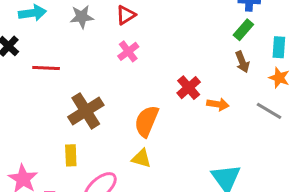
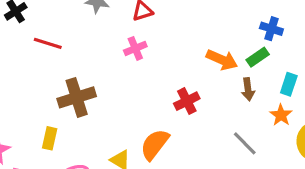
orange arrow: (218, 104) -> (222, 60), moved, size x1.4
gray line: (269, 111) -> (245, 143), moved
orange semicircle: (146, 121) -> (155, 144), moved

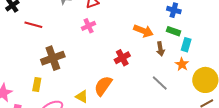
green rectangle: (258, 57) -> (174, 31), moved, turned 56

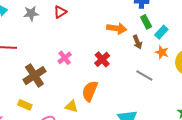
pink cross: (89, 26) -> (65, 58), moved
green rectangle: (174, 31) -> (146, 22), turned 56
cyan rectangle: (186, 45) -> (161, 32), turned 40
yellow rectangle: (37, 85) -> (25, 105), turned -64

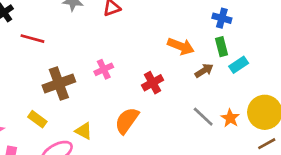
brown arrow: (137, 42) -> (204, 71), turned -112
orange star: (162, 52) -> (230, 118), moved
yellow triangle: (71, 106) -> (84, 131), moved

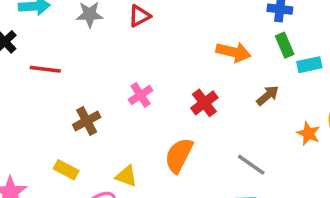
cyan rectangle: (239, 65) -> (309, 65), turned 30
brown arrow: (204, 71) -> (268, 95), moved
brown cross: (59, 83) -> (87, 121), size x0.7
gray line: (203, 117) -> (251, 165), moved

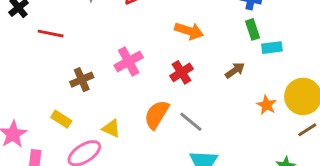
orange arrow: (233, 52) -> (189, 31), moved
pink cross: (141, 95) -> (129, 61), size x1.4
gray line: (251, 165) -> (191, 122), moved

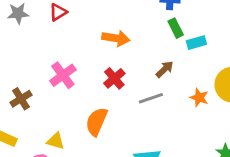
gray line: (191, 122) -> (151, 98), moved, turned -50

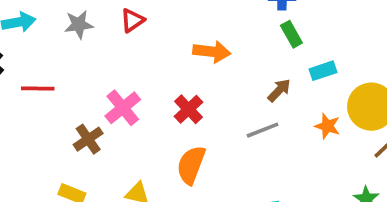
cyan rectangle: (196, 43) -> (323, 71), moved
pink cross: (63, 75) -> (123, 108), moved
red cross: (114, 78) -> (188, 109), moved

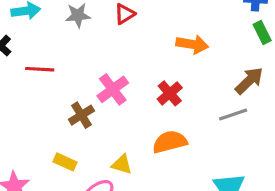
brown arrow: (279, 90) -> (249, 81), size x1.4
orange semicircle: (191, 165) -> (170, 142), turned 52

